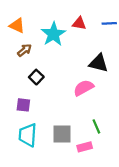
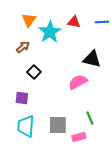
orange triangle: (17, 26) -> (29, 20), moved, turned 42

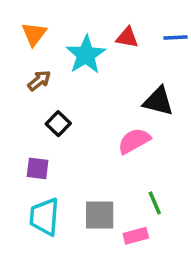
orange triangle: (29, 20) -> (34, 34), moved

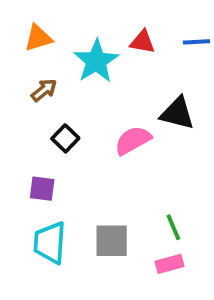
orange triangle: (34, 34) -> (38, 38), turned 36
pink semicircle: (134, 141) -> (133, 140), moved
pink rectangle: (136, 236) -> (170, 264), moved

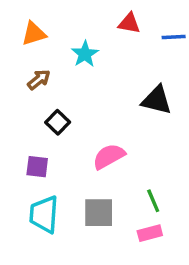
red triangle: (143, 42) -> (129, 23), moved
cyan star: (96, 61) -> (85, 54), size x0.7
pink semicircle: (133, 140) -> (109, 156), moved

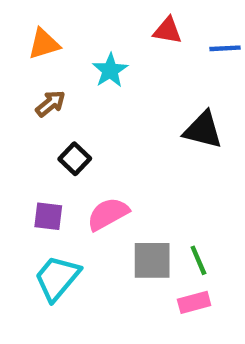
pink semicircle: (109, 156) -> (108, 214), moved
gray square: (99, 213) -> (152, 260), moved
cyan trapezoid: (44, 214) -> (57, 278), turned 36

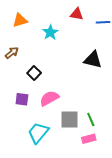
brown arrow: (50, 104) -> (12, 53), moved
cyan trapezoid: (57, 278) -> (38, 133), moved

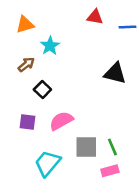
cyan star: (50, 32) -> (50, 46), moved
brown arrow: (12, 53) -> (26, 65), moved

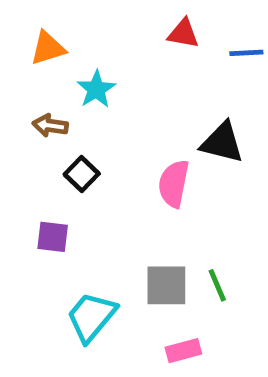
brown arrow: (26, 65) -> (50, 126), turned -133
pink semicircle: (61, 121) -> (174, 184), moved, turned -50
pink rectangle: (110, 171) -> (183, 351), moved

